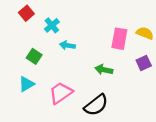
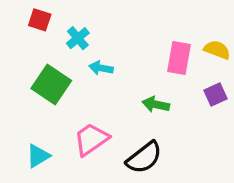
red square: (26, 13) -> (40, 20), turned -32
green square: (34, 56) -> (51, 85), size x1.6
cyan triangle: (26, 84) -> (38, 156), moved

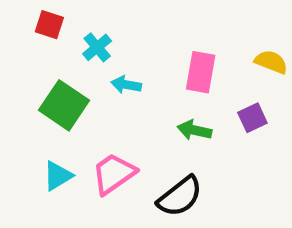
pink rectangle: (179, 58) -> (201, 72), moved
purple square: (215, 95) -> (252, 118), moved
cyan triangle: (38, 156) -> (58, 176), moved

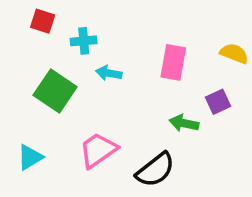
cyan cross: (97, 47) -> (84, 41), turned 35
green arrow: (194, 130) -> (184, 123), moved
cyan triangle: (58, 176) -> (30, 157), moved

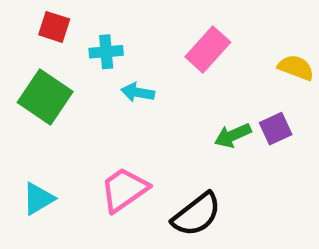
pink rectangle: (173, 62) -> (208, 50), moved, turned 32
green square: (55, 91) -> (45, 97), moved
green arrow: (184, 123) -> (233, 135), moved, turned -36

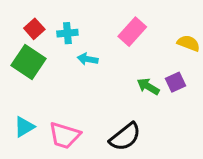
red square: (54, 27) -> (34, 29), moved, turned 30
green arrow: (233, 135) -> (148, 86), turned 55
pink trapezoid: (124, 190) -> (65, 135), moved, turned -128

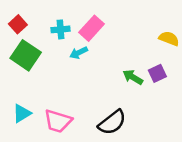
red square: (34, 29) -> (18, 24), moved
pink rectangle: (132, 32) -> (91, 28), moved
cyan arrow: (88, 59) -> (79, 53), turned -36

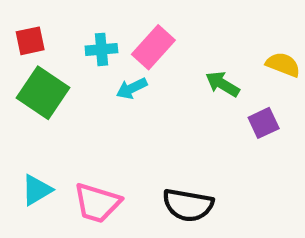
red square: (18, 24) -> (30, 41), turned 30
green arrow: (133, 77) -> (222, 84), moved
black semicircle: (112, 122) -> (188, 205), turned 48

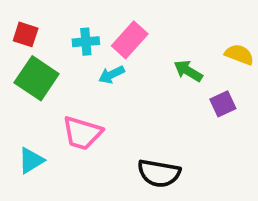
red square: (30, 41) -> (26, 34), turned 30
pink trapezoid: (97, 203) -> (82, 133), moved

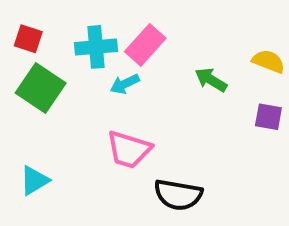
cyan cross: (86, 42) -> (96, 47), size x1.4
purple square: (223, 104) -> (268, 117), moved, turned 35
pink trapezoid: (82, 133) -> (129, 150), moved

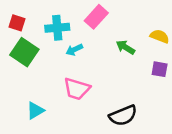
pink rectangle: (145, 45) -> (96, 17), moved
cyan triangle: (34, 180) -> (35, 111), moved
black semicircle: (178, 195) -> (123, 116), moved, turned -32

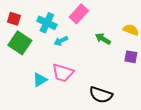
cyan cross: (57, 28) -> (47, 23), turned 30
cyan triangle: (35, 111) -> (40, 80), moved
black semicircle: (123, 116) -> (101, 95), turned 40

